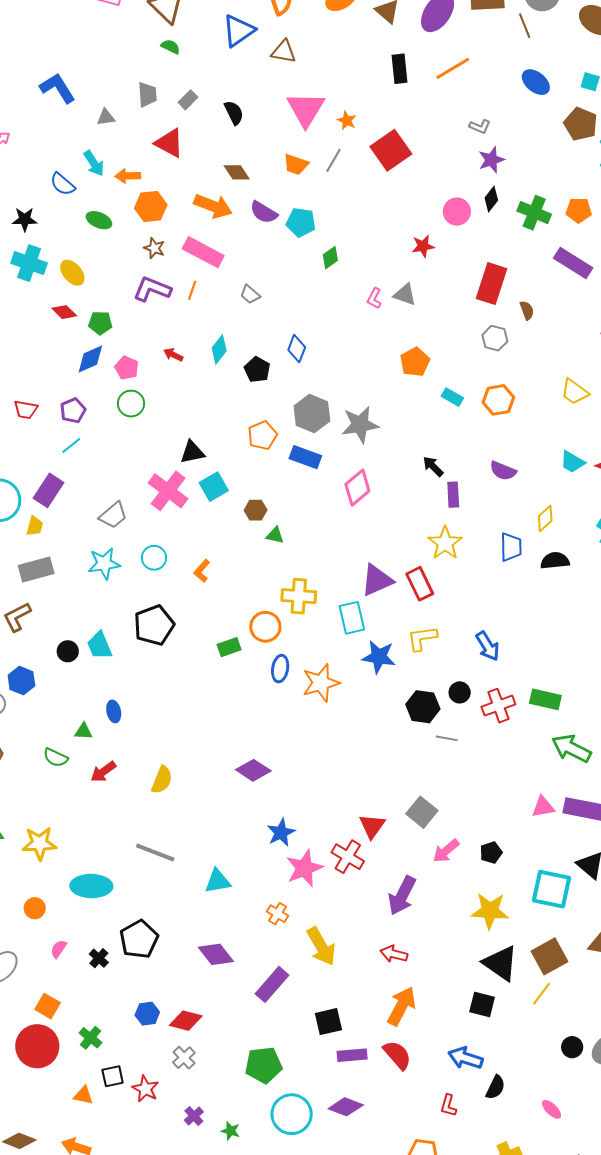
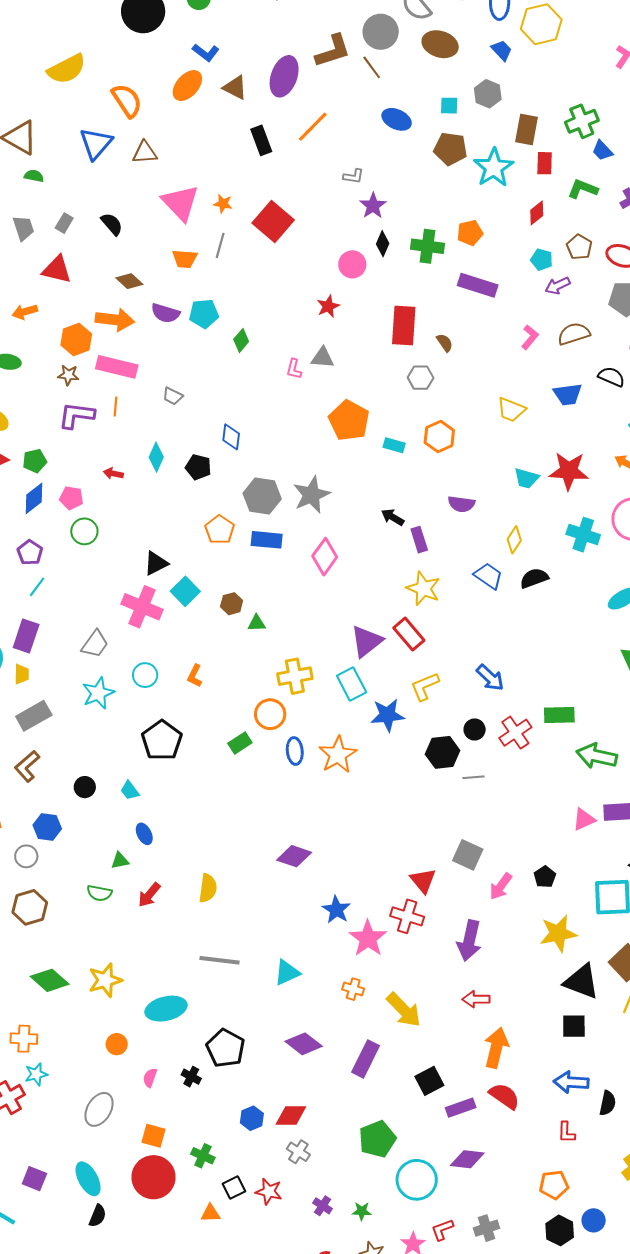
orange hexagon: (151, 206) -> (76, 339), moved
orange pentagon: (415, 362) -> (349, 421), size x1.4
blue trapezoid: (511, 547) -> (488, 576), turned -40
cyan trapezoid: (100, 646) -> (130, 791), moved, size x0.7

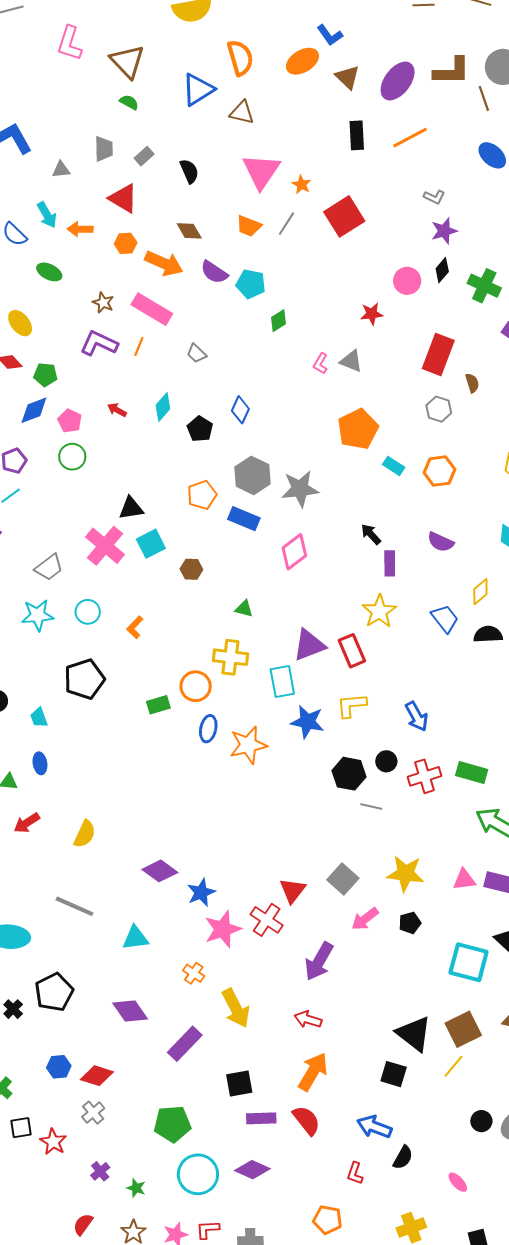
orange hexagon: (76, 339) -> (126, 243), moved, size x0.7
green triangle: (257, 623) -> (244, 609), moved
purple diamond: (294, 856) -> (160, 871), moved
yellow star: (558, 933) -> (405, 874), moved

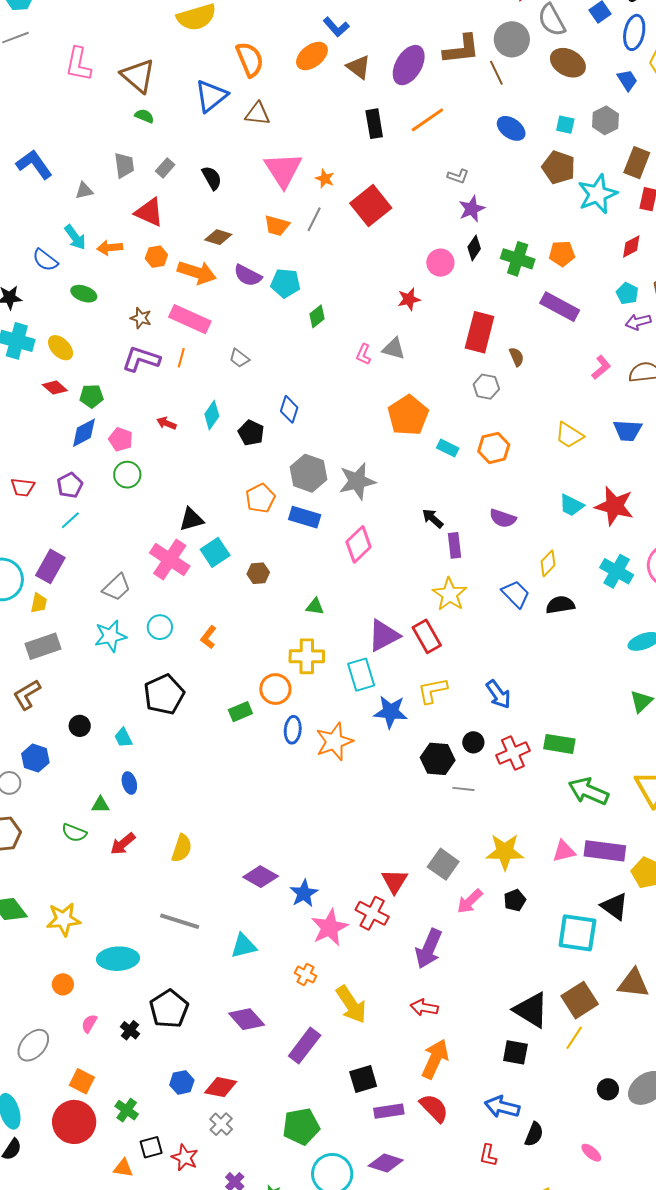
brown diamond: (189, 231) -> (218, 237), turned -36

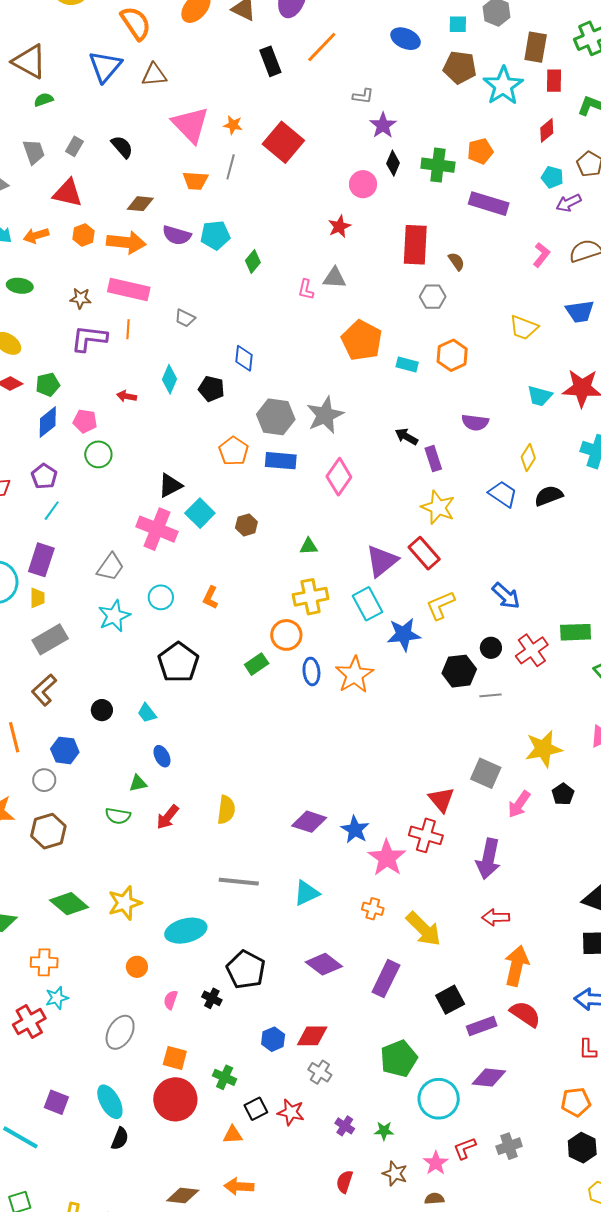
green semicircle: (144, 116) -> (44, 100), turned -30

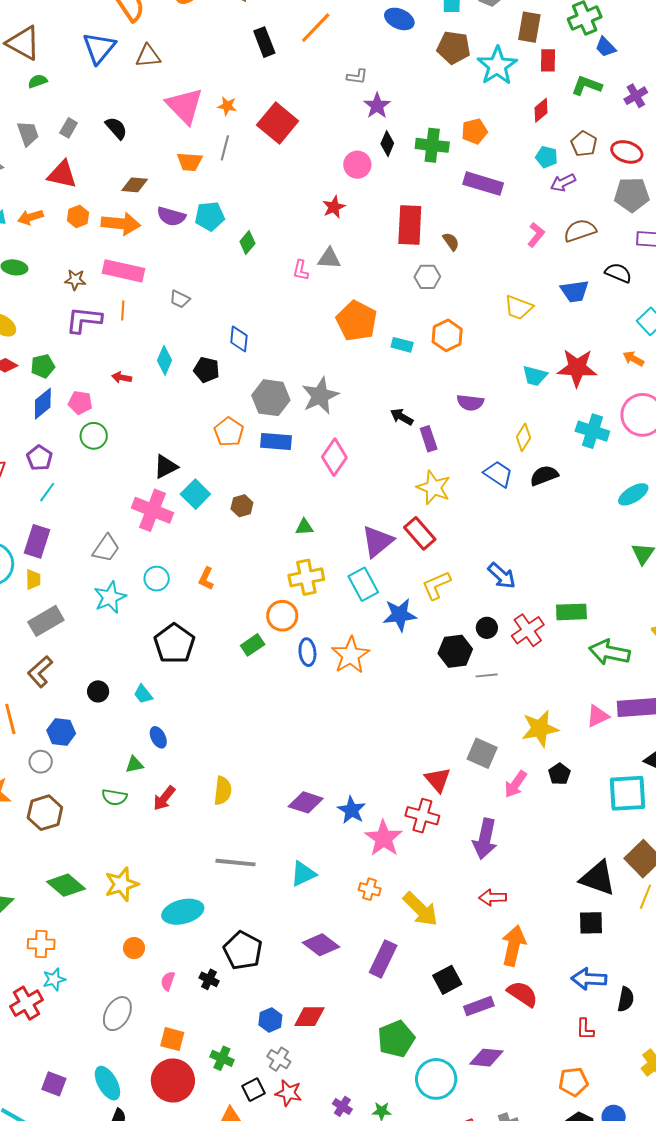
gray cross: (320, 1072) -> (279, 1059), moved

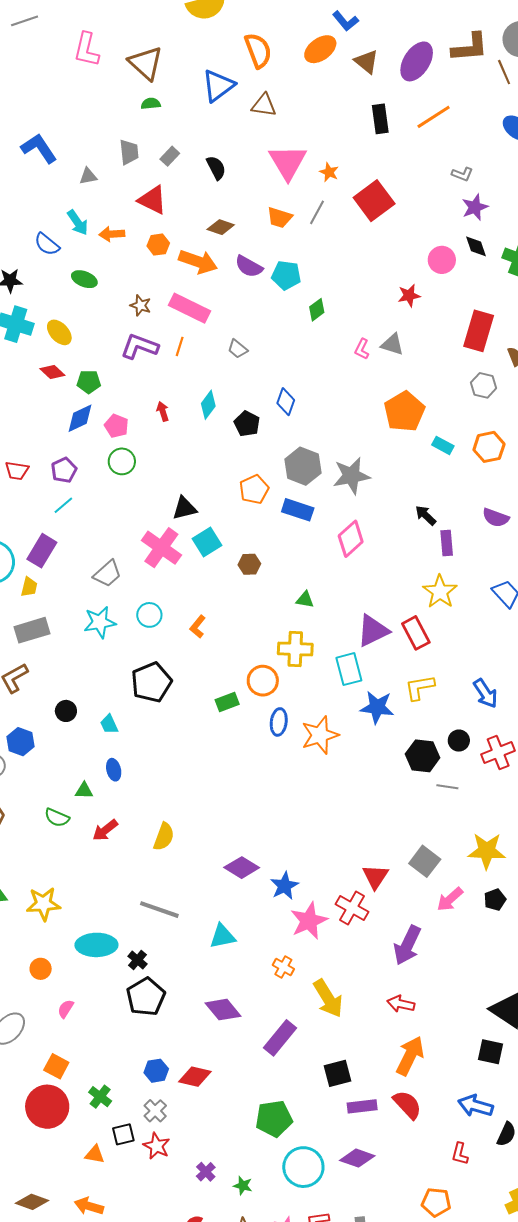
black diamond: (387, 144) -> (476, 246), turned -55
red arrow: (122, 378) -> (163, 411), turned 48
black cross: (209, 979) -> (137, 960), moved

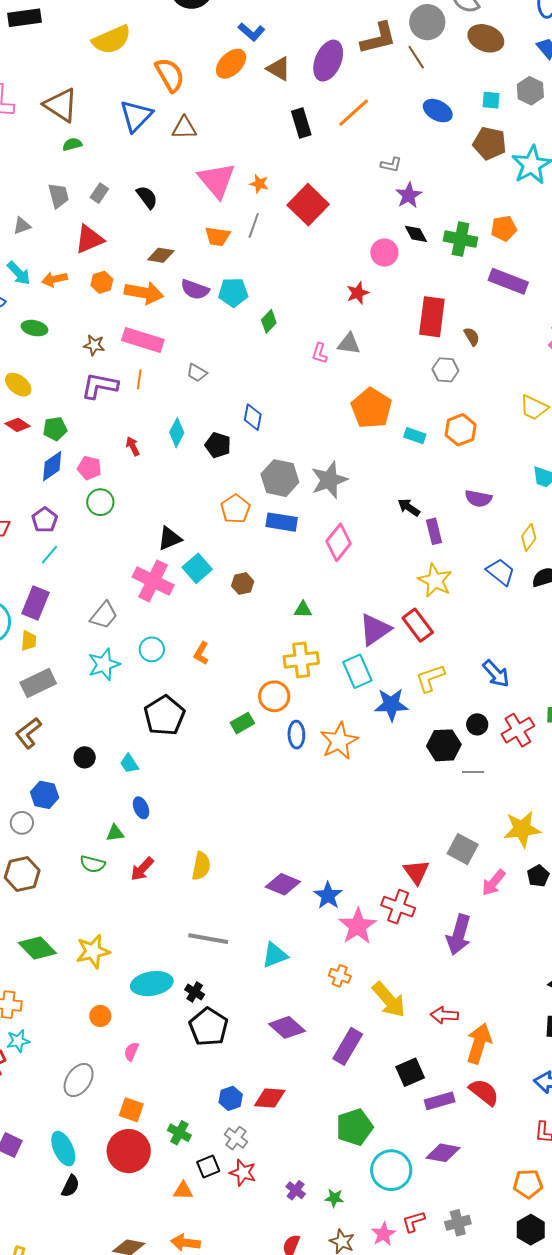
red triangle: (152, 200) -> (89, 239), turned -40
red arrow: (401, 1004) -> (444, 1015), moved

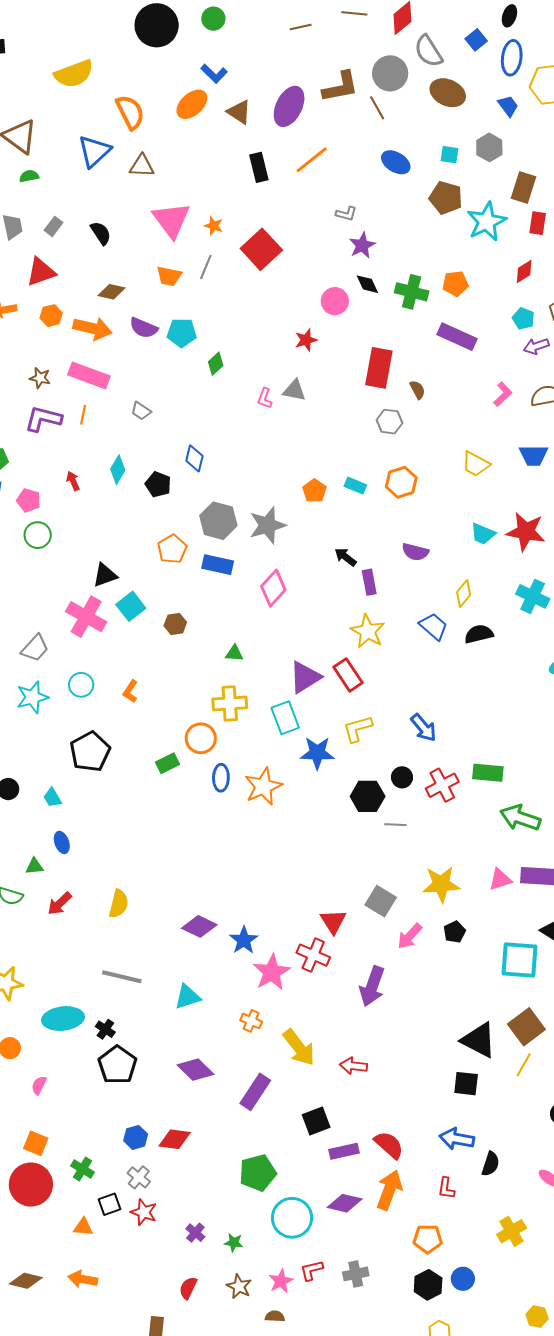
orange pentagon: (371, 408) -> (314, 491), moved, size x0.6
orange arrow: (479, 1043) -> (389, 1190), moved

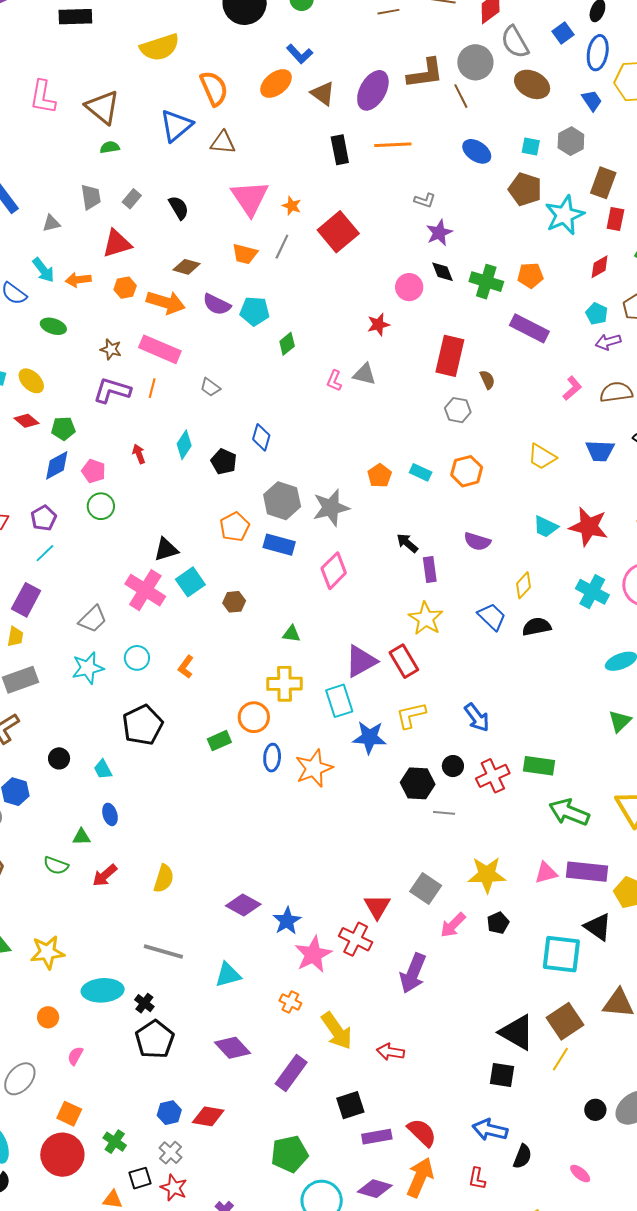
orange line: (312, 160) -> (393, 145), turned 33

